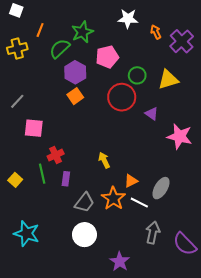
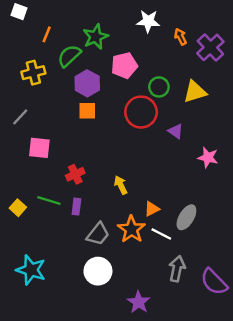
yellow cross: (17, 49) -> (33, 73), moved
orange square: (75, 96) -> (87, 111), turned 35
pink star: (180, 136) -> (208, 157), size x0.7
red cross: (56, 155) -> (75, 174), moved
green line: (42, 174) -> (49, 201), turned -60

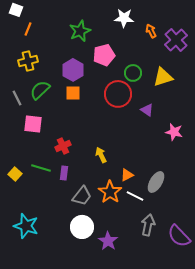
orange line: (47, 34) -> (28, 29), moved
green semicircle: (69, 56) -> (40, 90), moved
gray line: (20, 117) -> (17, 98), turned -70
purple star: (139, 302) -> (108, 241), moved

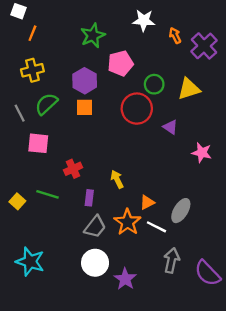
purple rectangle: (64, 173) -> (89, 198), moved

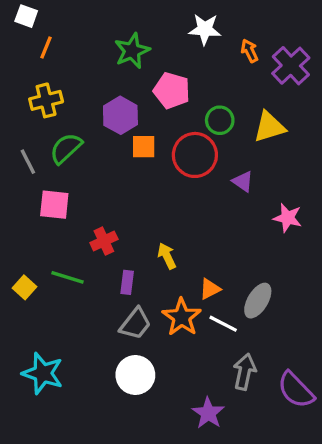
pink pentagon: (121, 63) -> (172, 90), turned 30
orange square: (85, 107) -> (144, 147), moved
purple star: (125, 279) -> (208, 413), moved

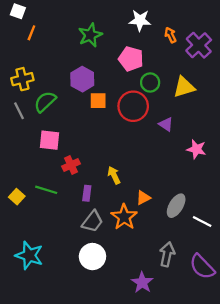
pink pentagon: (172, 90) -> (131, 59), moved
yellow cross: (46, 100) -> (22, 79), moved
pink square: (54, 205) -> (50, 140), moved
white line: (223, 324) -> (202, 221), moved

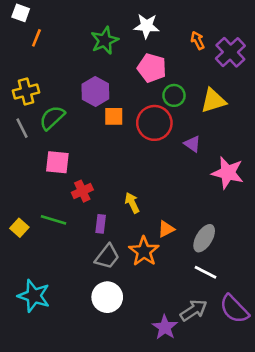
white star: (140, 20) -> (146, 26), moved
pink star: (196, 149) -> (228, 173), size x1.4
white line: (202, 221) -> (205, 272), moved
gray arrow: (167, 254) -> (194, 310), moved, turned 45

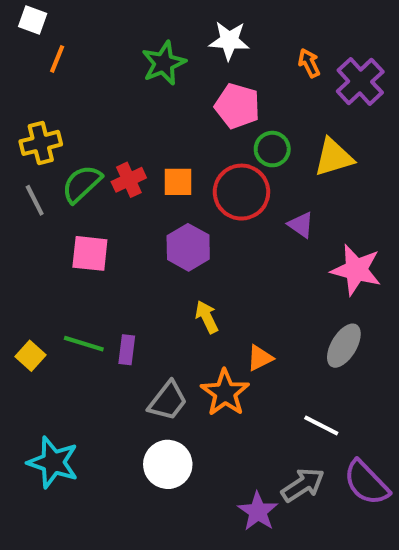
purple hexagon: (95, 91) -> (188, 247), moved
red cross: (82, 191) -> (129, 180), moved
purple rectangle: (101, 224) -> (127, 350), moved
gray ellipse: (204, 238) -> (344, 346), moved

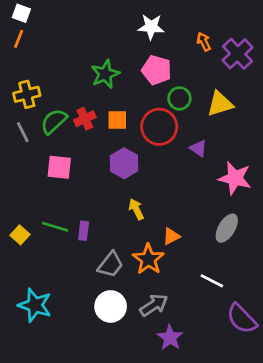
orange line: (57, 59) -> (19, 39), moved
green star: (164, 63) -> (105, 74), moved
gray arrow: (303, 485) -> (154, 305), moved

